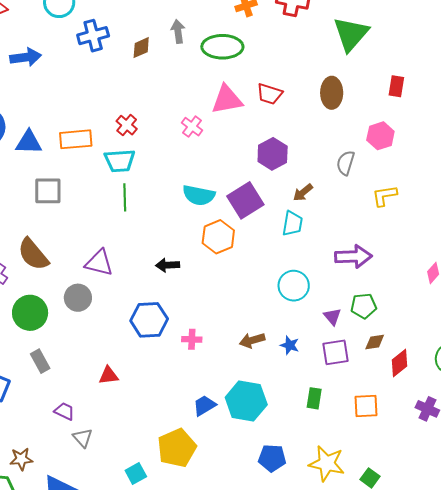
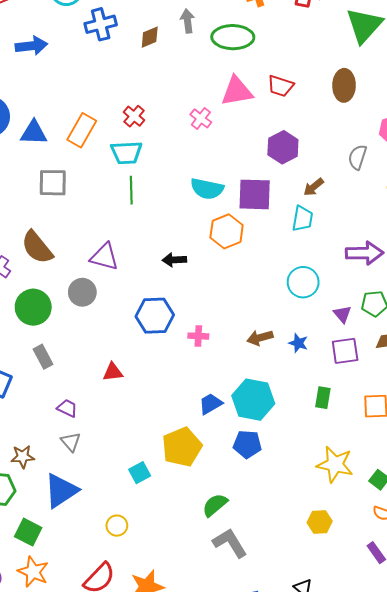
orange rectangle: (76, 139) -> (82, 130), turned -56
purple square: (245, 200) -> (255, 194), turned 33
gray triangle: (83, 438) -> (71, 442), moved
blue pentagon: (272, 458) -> (247, 444), moved

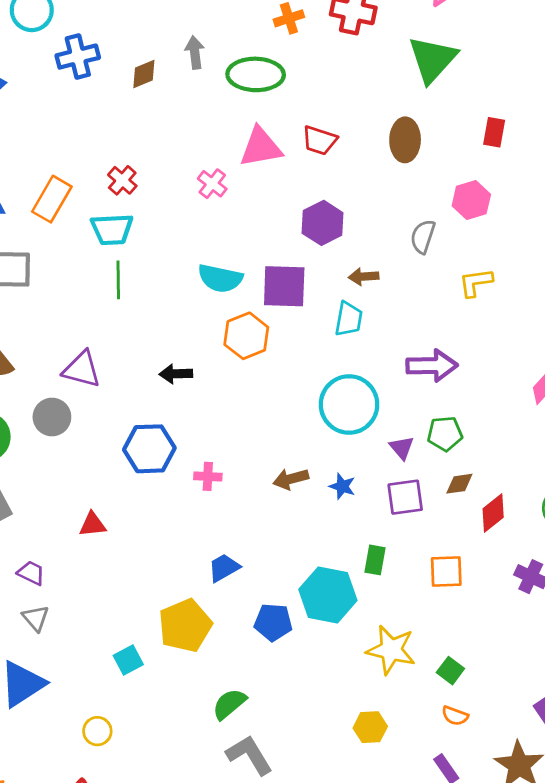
brown arrow: (314, 187) -> (364, 277), turned 35
cyan circle: (303, 282) -> (349, 404), size x1.4
cyan hexagon: (253, 400) -> (328, 595), moved

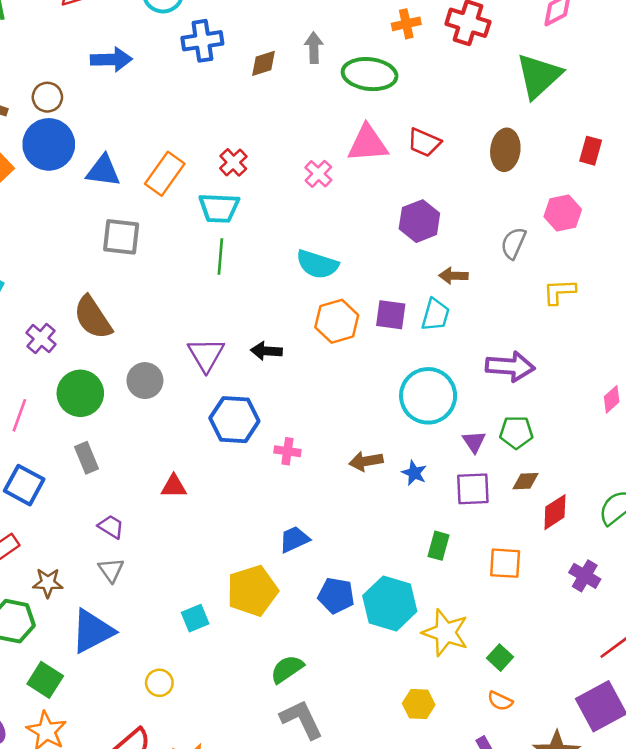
purple square: (284, 286) -> (391, 315), moved, size x0.7
purple triangle: (82, 369) -> (206, 355), moved, turned 39
cyan hexagon: (328, 595) -> (390, 604), moved

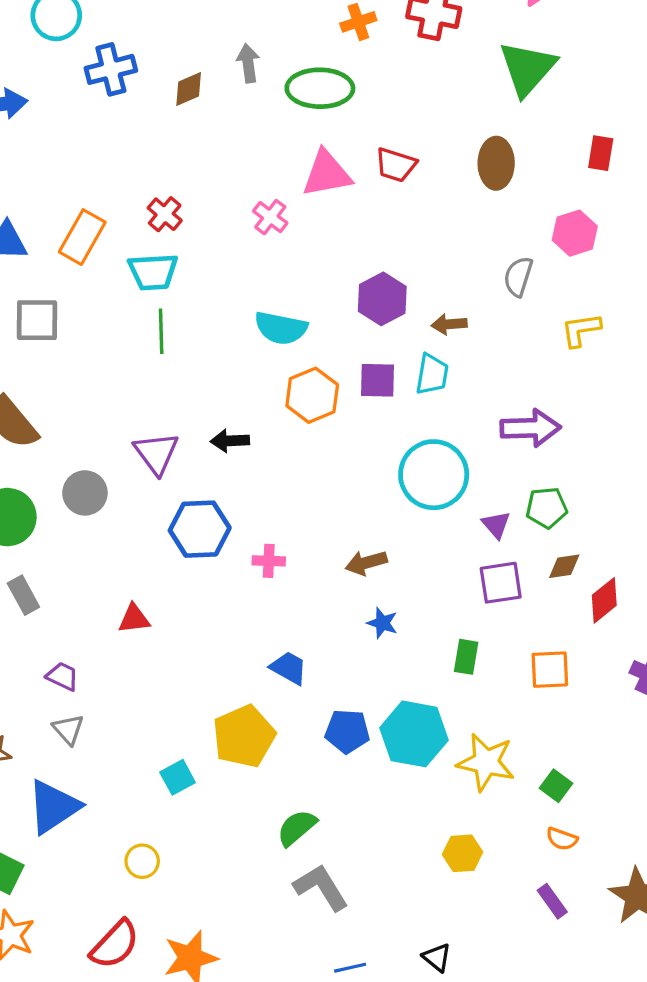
purple hexagon: (419, 221) -> (382, 299), moved
blue star: (414, 473) -> (382, 623), moved
blue trapezoid: (294, 539) -> (289, 668), turned 60

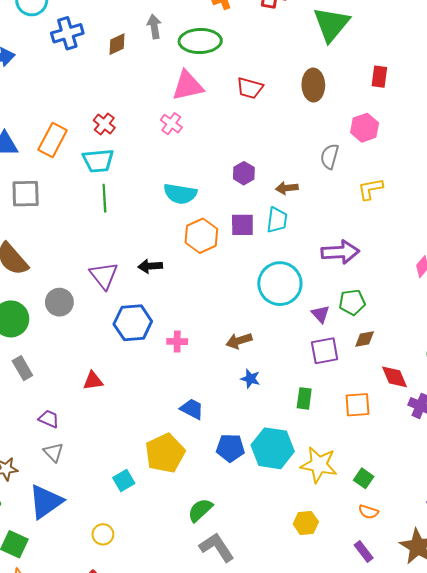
pink triangle: (327, 174) -> (188, 86), moved
purple hexagon: (382, 299) -> (244, 173), size x0.7
red diamond: (604, 600) -> (395, 377), moved, turned -72

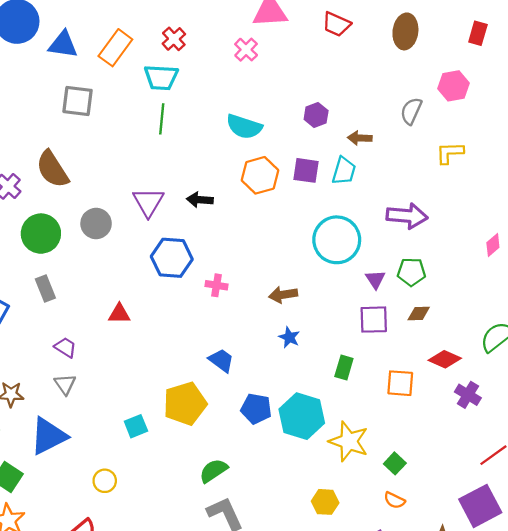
red diamond: (395, 377) -> (445, 359), turned -52

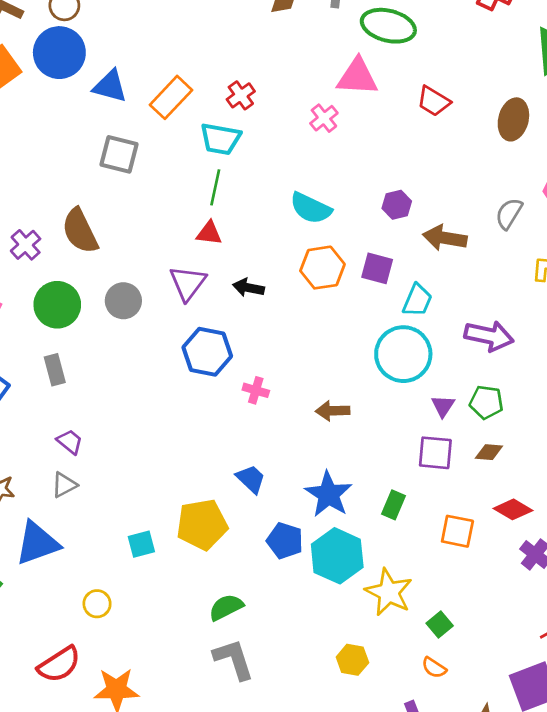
brown arrow: (360, 138) -> (445, 238), size x1.5
cyan trapezoid: (344, 171) -> (417, 300), moved
red triangle: (119, 314) -> (209, 233), moved
blue star: (289, 337) -> (328, 494), moved, size x1.8
gray triangle: (65, 384) -> (64, 485), turned 30

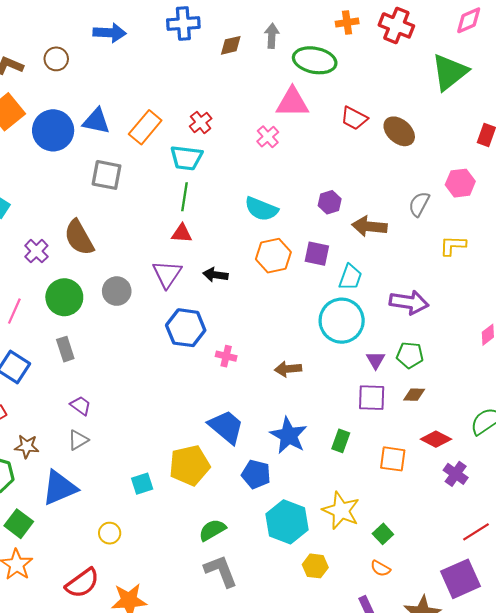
blue circle: (59, 53) -> (53, 130), moved
brown ellipse: (513, 119) -> (399, 131), moved, turned -60
blue trapezoid: (251, 479) -> (226, 427), size x1.5
cyan hexagon: (337, 556) -> (287, 522), moved

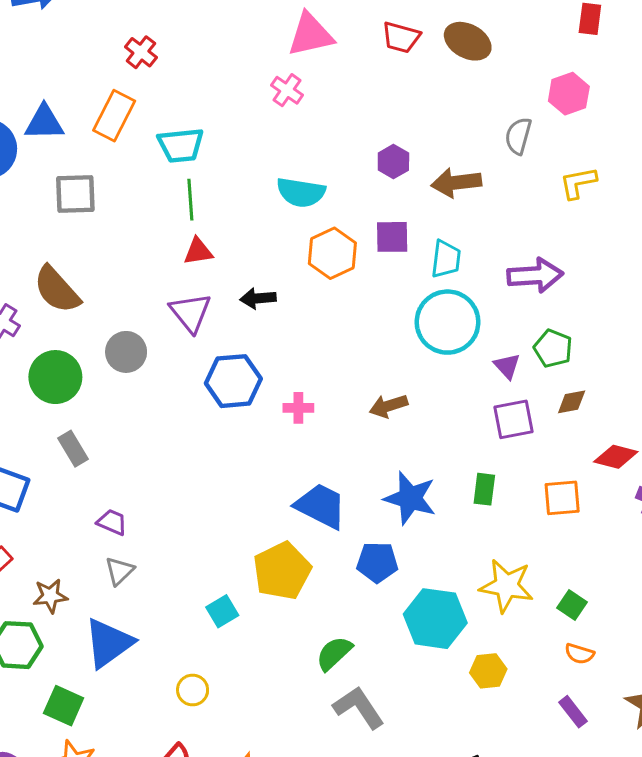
red cross: (201, 122) -> (141, 52), moved
green pentagon: (410, 355) -> (553, 348), turned 30

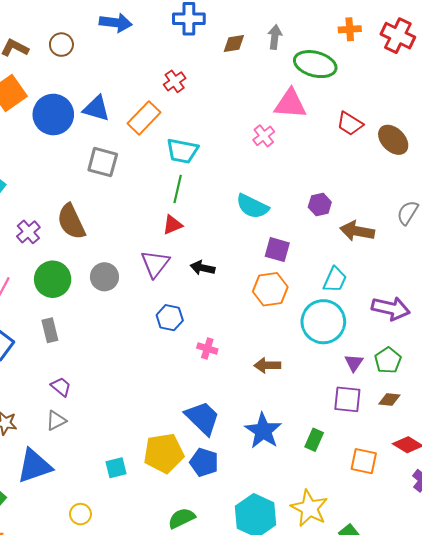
purple square: (392, 237) -> (277, 250), moved
red triangle: (198, 251) -> (172, 225), turned -30
orange hexagon: (332, 253) -> (270, 289), moved
blue hexagon: (233, 381) -> (170, 318), size x0.7
blue pentagon: (377, 562) -> (204, 462), moved

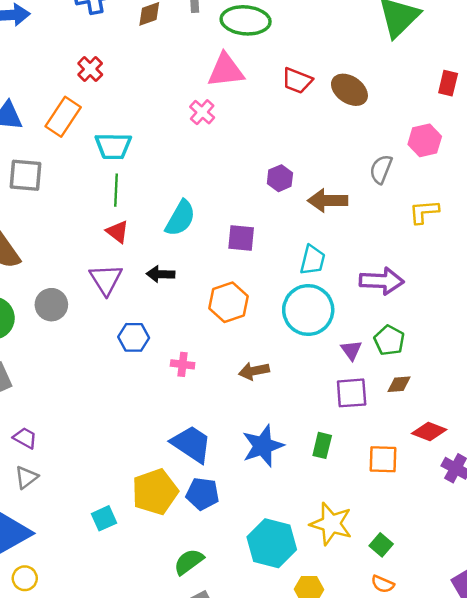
cyan semicircle: (252, 206) -> (180, 218), moved, turned -76
red triangle: (172, 225) -> (117, 232), turned -50
orange hexagon: (270, 289) -> (228, 302), moved
blue star: (263, 431) -> (263, 446), turned 30
yellow circle: (80, 514) -> (25, 578), moved

